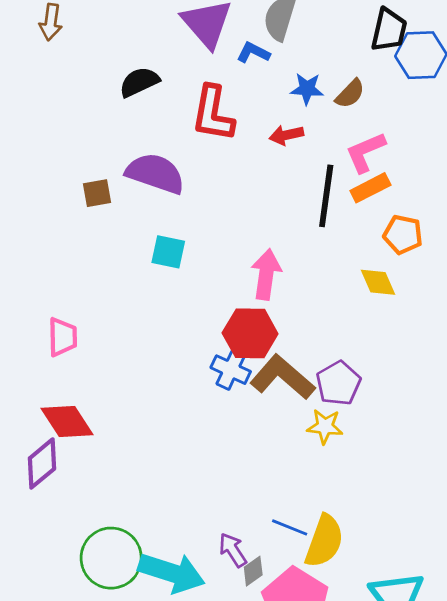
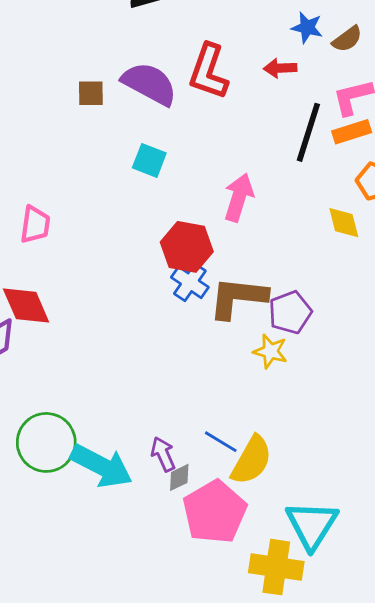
red L-shape: (213, 114) -> (208, 72), moved
red hexagon: (250, 333) -> (187, 247), moved
brown L-shape: (282, 377) -> (238, 298), turned -44

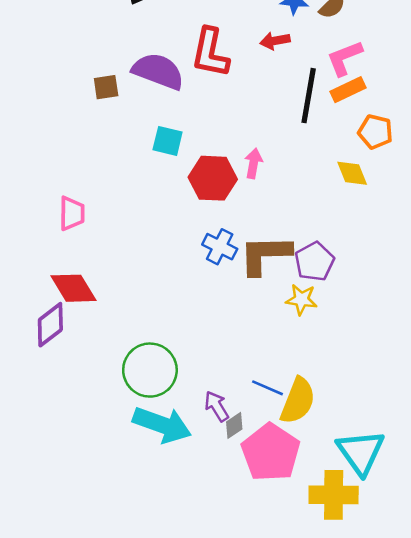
pink arrow: (239, 197) -> (253, 163), size x0.7
red hexagon: (187, 247) -> (213, 178), moved
green circle: (46, 442) -> (150, 370), moved

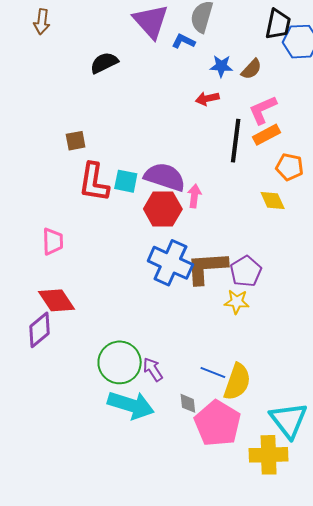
red L-shape: (210, 53) -> (94, 182), moved
purple semicircle: (158, 71) -> (165, 177), moved
blue cross: (220, 247) -> (170, 263), size x1.6
purple arrow: (217, 406) -> (153, 369), moved
gray diamond: (234, 425) -> (188, 403), turned -60

